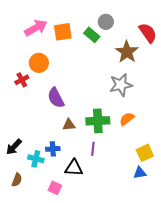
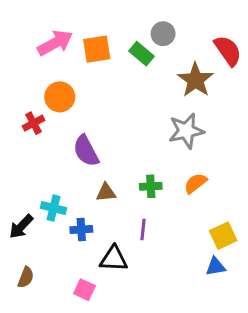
green cross: (98, 121) -> (151, 186), size x0.6
cyan cross: (36, 159) -> (54, 208), moved

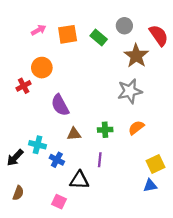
gray circle: (163, 34) -> (124, 26), moved
pink arrow: (55, 43) -> (39, 30), size x0.6
blue cross: (81, 230) -> (57, 160), turned 32

